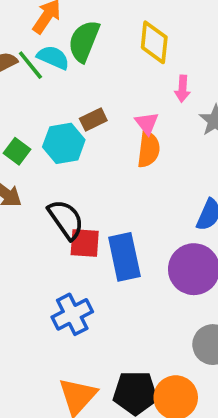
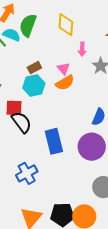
cyan hexagon: (64, 143) -> (34, 86), moved
orange semicircle: (149, 149) -> (65, 83), turned 54
red square: (85, 243) -> (14, 108), moved

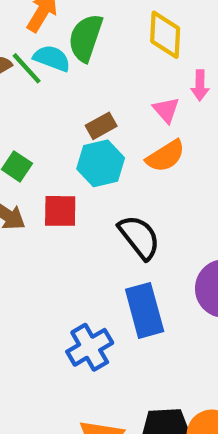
pink triangle: (63, 69) -> (166, 110), moved
black semicircle: (22, 122) -> (139, 237), moved
blue rectangle: (54, 141) -> (145, 310), moved

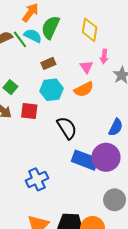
brown rectangle: (101, 126) -> (48, 63), moved
blue rectangle: (145, 310) -> (85, 160), moved, turned -60

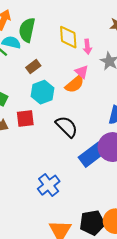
yellow diamond: (90, 30) -> (68, 37), moved
pink triangle: (86, 67) -> (82, 72), moved
blue rectangle: (85, 160) -> (92, 155), turned -45

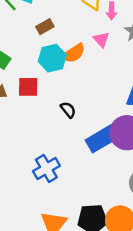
orange semicircle: (75, 84) -> (74, 53), moved
black semicircle: (67, 127) -> (68, 110), moved, size x0.6

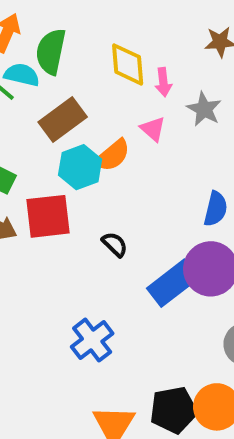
brown rectangle: (45, 27) -> (63, 120), size x1.6
red square: (28, 87) -> (48, 216), size x1.4

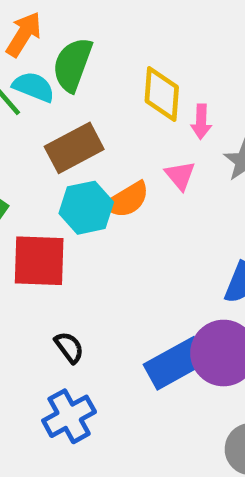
black semicircle: (115, 244) -> (69, 347), moved

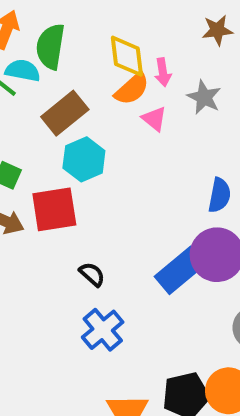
orange semicircle: (127, 200) -> (132, 89), moved

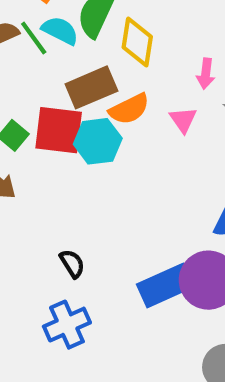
yellow diamond: (127, 56) -> (137, 42), moved
orange semicircle: (132, 89) -> (129, 109), moved
red square: (54, 209) -> (59, 130), moved

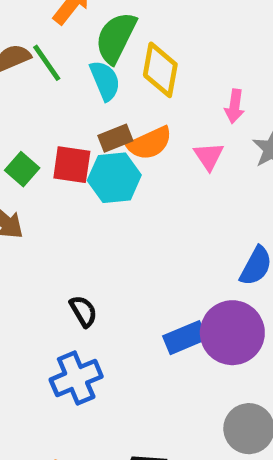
cyan semicircle: (60, 31) -> (105, 81), moved, turned 39
brown rectangle: (91, 87) -> (115, 138), moved, size x0.6
red square: (59, 130) -> (72, 165), size x0.7
blue rectangle: (165, 285) -> (185, 338), size x0.7

